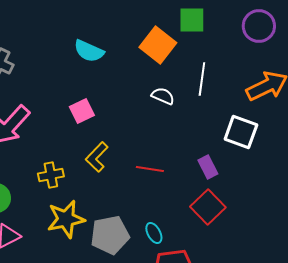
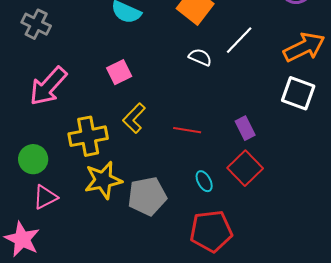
white line: (202, 79) -> (239, 40), turned 36
white square: (241, 132) -> (298, 93), moved
yellow cross: (51, 175) -> (88, 136), size x1.5
cyan ellipse: (154, 233) -> (204, 181), moved

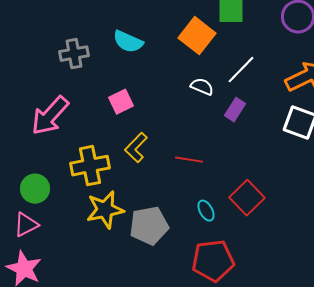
gray cross: (36, 24) -> (74, 54), moved, turned -36
purple rectangle: (245, 128) -> (235, 110), moved, turned 60
pink triangle: (45, 197) -> (26, 225), moved

